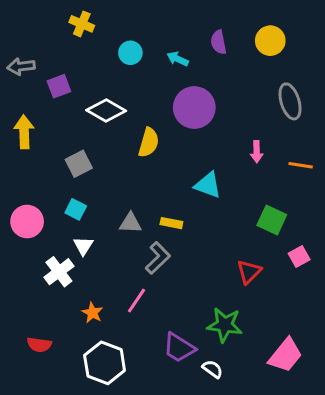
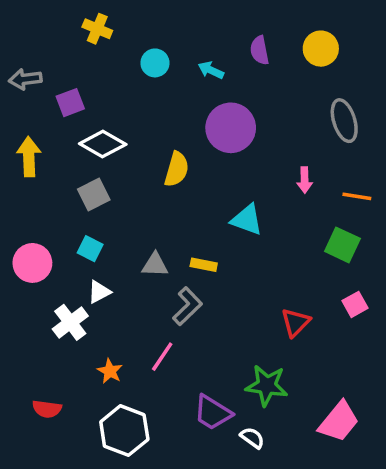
white diamond: (106, 111) -> (103, 144), moved
green square: (272, 220) -> (342, 245), moved
white triangle: (83, 246) -> (99, 292), turned 30

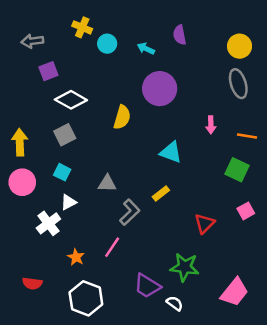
yellow cross: (97, 29) -> (82, 27), moved
yellow circle: (321, 49) -> (240, 46), moved
gray arrow: (25, 79) -> (32, 41), moved
yellow arrow: (29, 157) -> (20, 142), moved
yellow rectangle: (204, 265) -> (161, 193), moved, turned -49

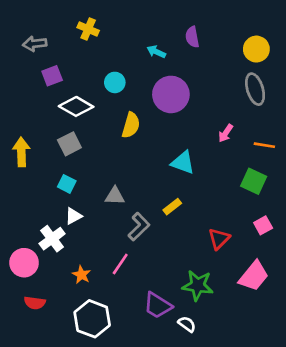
cyan circle: (107, 44) -> (115, 82), moved
pink arrow: (211, 125) -> (226, 133), turned 35
pink circle: (22, 182) -> (24, 263), moved
pink trapezoid: (235, 292) -> (254, 276), moved

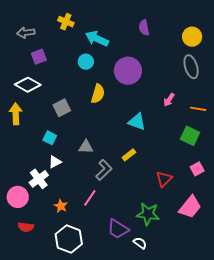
cyan arrow: (156, 52) -> (97, 39), moved, size x1.6
white diamond: (76, 106) -> (28, 85), moved
gray square: (69, 144) -> (62, 108), moved

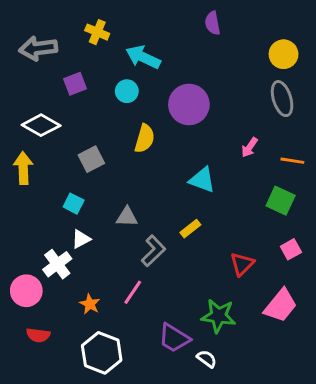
purple semicircle: (144, 28) -> (213, 23), moved
gray arrow: (26, 33) -> (38, 48), size x1.4
purple square: (39, 57) -> (75, 84), moved

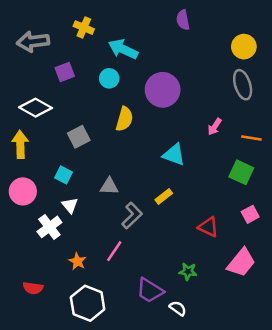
white triangle: (81, 239) -> (70, 205), turned -42
red triangle: (242, 264) -> (208, 227), turned -50
pink circle: (26, 291) -> (23, 191), moved
green star: (218, 316) -> (188, 271), size x0.6

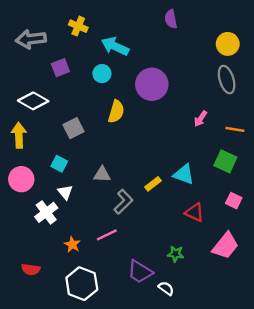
cyan triangle: (174, 155) -> (184, 174), moved
pink square: (250, 214) -> (234, 201), turned -35
pink line: (114, 251) -> (107, 235), turned 30

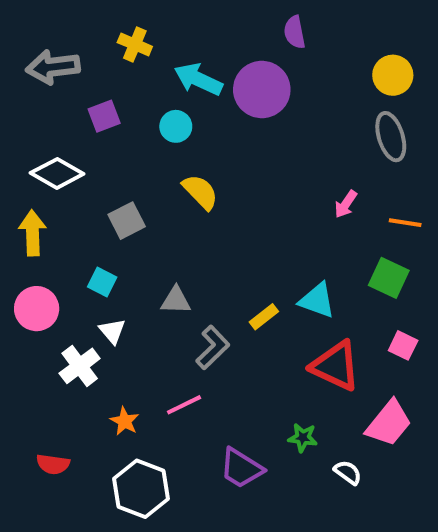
purple circle: (152, 84) -> (262, 90), moved
yellow semicircle: (116, 112) -> (200, 192), turned -60
red triangle: (195, 212) -> (335, 366), size x1.5
white semicircle: (166, 288) -> (348, 472), moved

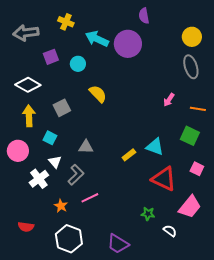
cyan circle: (176, 126) -> (78, 64), moved
yellow arrow: (32, 233) -> (29, 116), moved
gray L-shape: (213, 347) -> (76, 175), moved
purple trapezoid: (241, 468) -> (118, 244), moved

